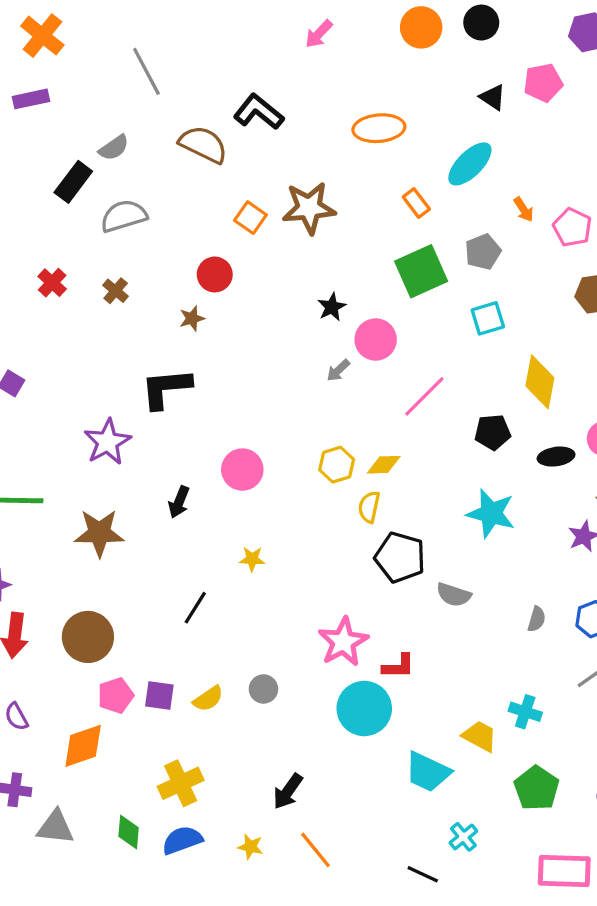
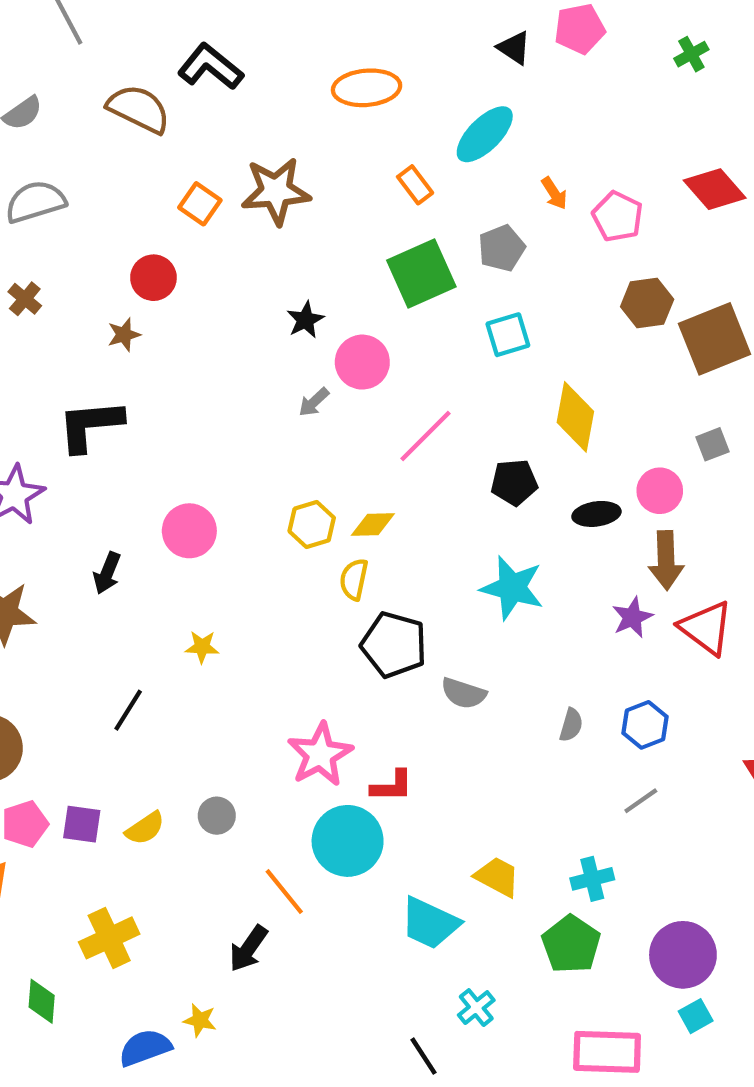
cyan cross: (525, 712) -> (592, 879), moved, turned -32
blue semicircle: (182, 840) -> (145, 1048), moved
orange line: (315, 850) -> (284, 892), moved
black line: (423, 874) -> (423, 1056), turned 32

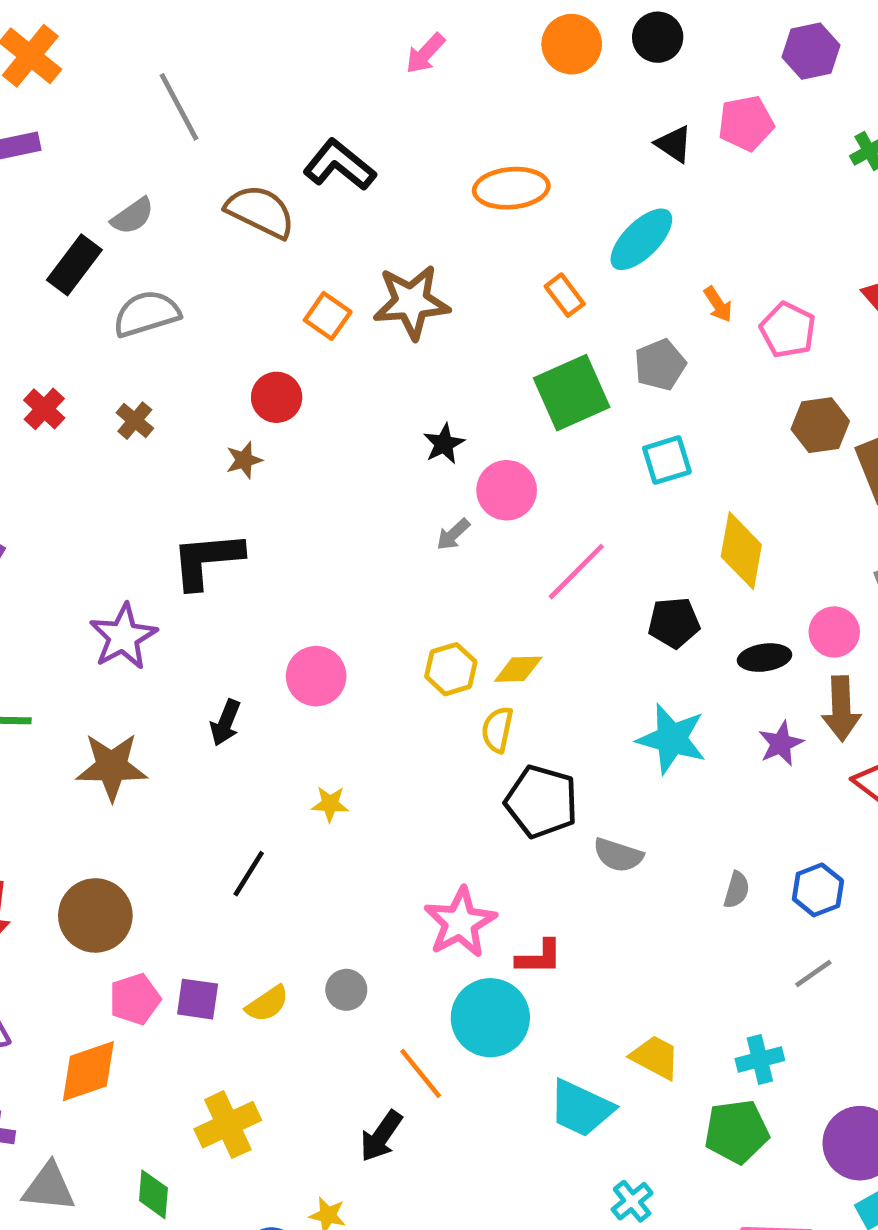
purple star: (632, 617) -> (781, 744), moved
green pentagon: (571, 944) -> (737, 1132), turned 30

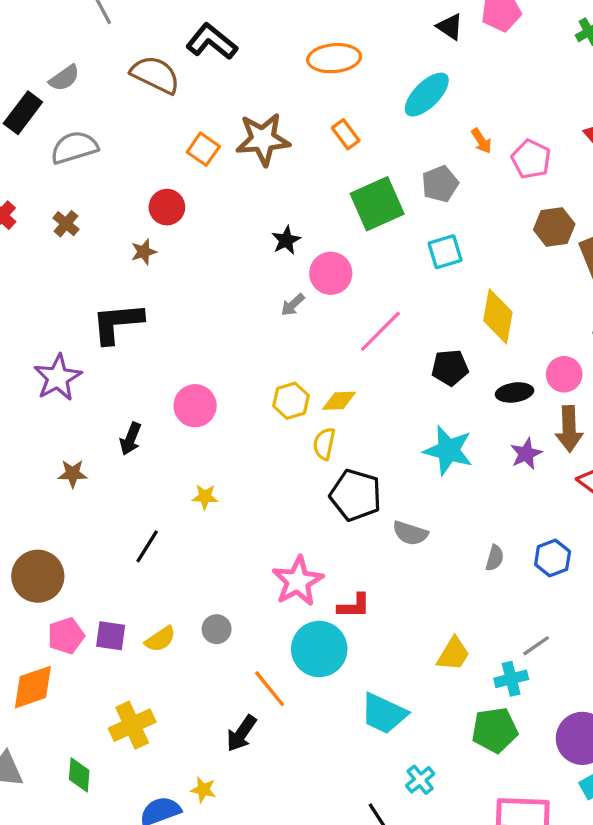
orange rectangle: (565, 295) -> (346, 134), moved
brown star: (112, 767) -> (73, 474), moved, size x0.6
gray line: (813, 974) -> (536, 646), moved
yellow trapezoid: (655, 1057) -> (453, 654), moved, turned 93

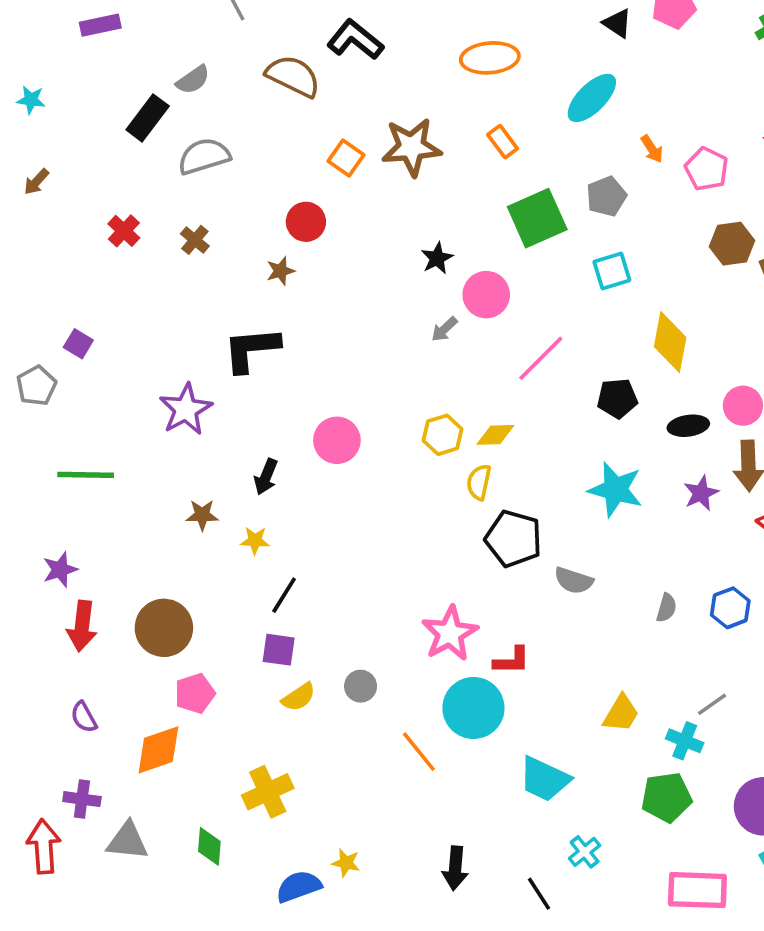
yellow star: (205, 497) -> (255, 540), moved
purple square: (111, 636) -> (279, 650), moved
cyan cross: (511, 679) -> (685, 741), turned 36
black arrow: (241, 733) -> (455, 868), moved, turned -30

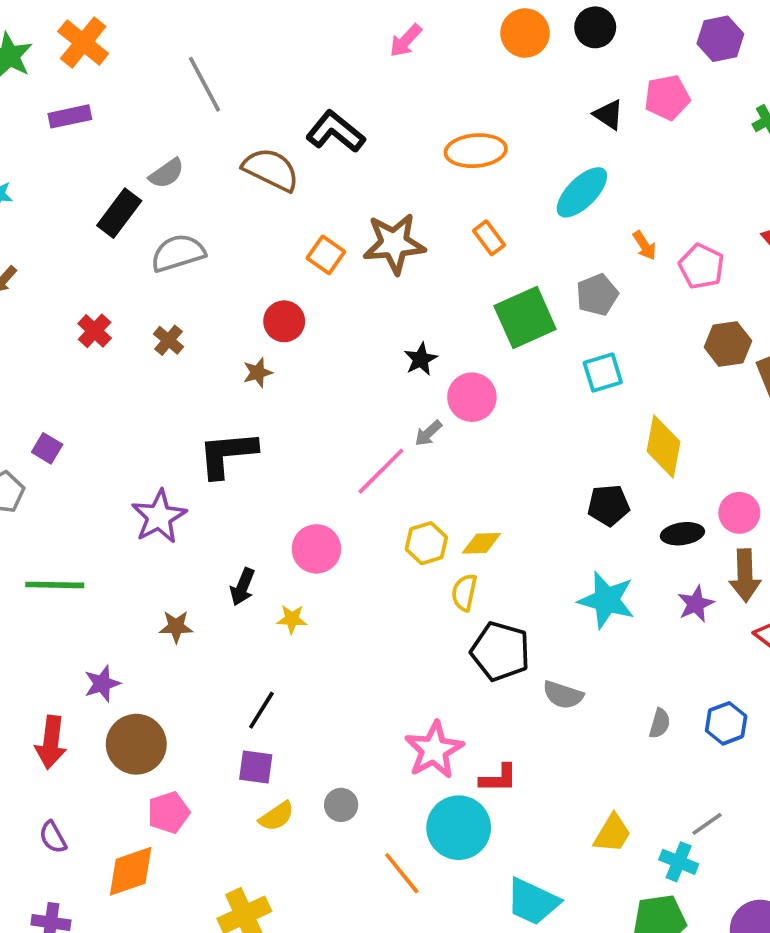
pink line: (541, 358) -> (381, 471), moved
yellow star: (255, 540) -> (292, 619), moved
purple star: (60, 570) -> (102, 684), moved

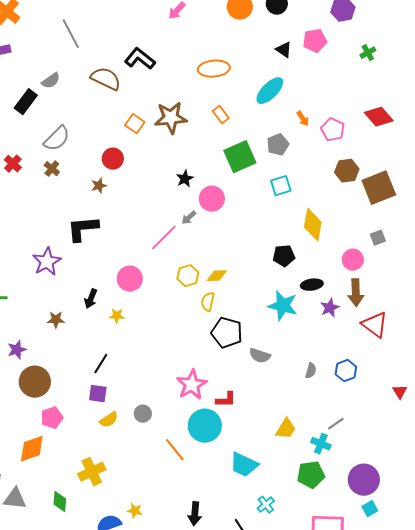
gray semicircle: (178, 253) -> (57, 139), moved, turned 152
black ellipse: (682, 534) -> (312, 285), moved

